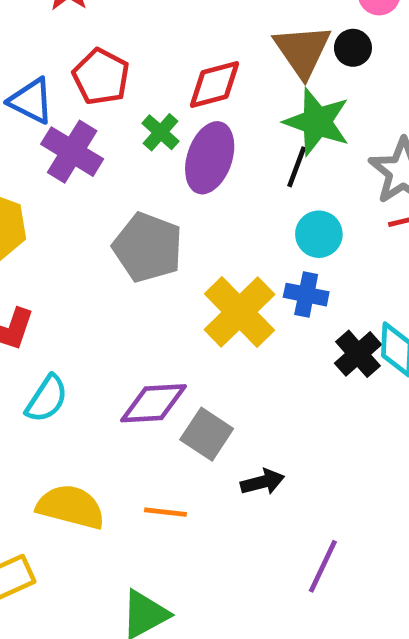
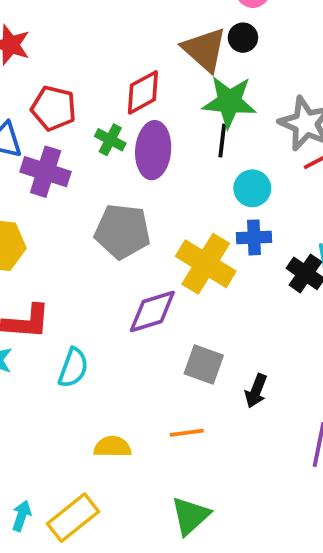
purple diamond: (153, 403) -> (152, 311), moved
black arrow: (262, 482) -> (256, 391), turned 140
yellow semicircle: (71, 507) -> (112, 447), size x0.7

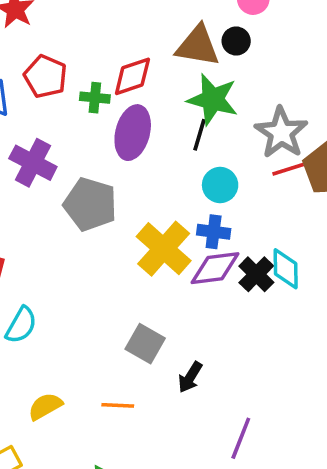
brown triangle: (204, 50) -> (198, 46), turned -42
green cross: (110, 140) -> (95, 98), moved, turned -32
purple cross: (46, 172) -> (33, 163), moved
purple diamond: (152, 311) -> (215, 268), moved
yellow semicircle: (112, 447) -> (45, 406), turned -40

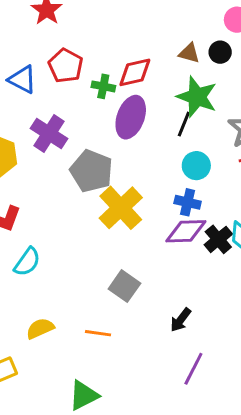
brown triangle: (198, 46) -> (189, 53), size x0.6
yellow cross: (164, 249) -> (121, 208), moved
black arrow: (190, 377) -> (181, 320), moved

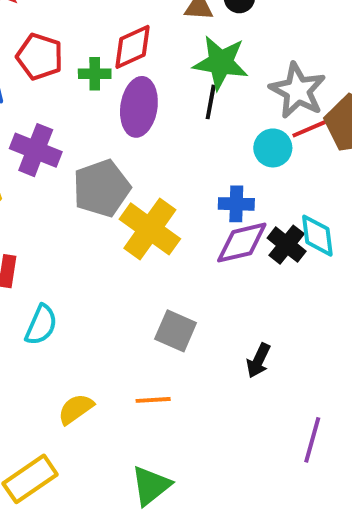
cyan circle: (196, 166) -> (273, 148), moved
gray pentagon: (91, 171) -> (101, 188), turned -30
purple line: (193, 369) -> (312, 440), moved

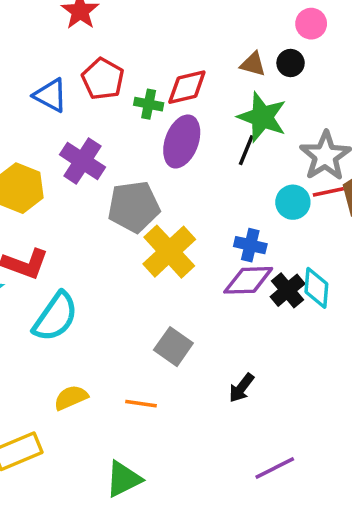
cyan semicircle: (41, 325) -> (55, 317), size x1.4
purple line: (312, 440) -> (275, 468), turned 36

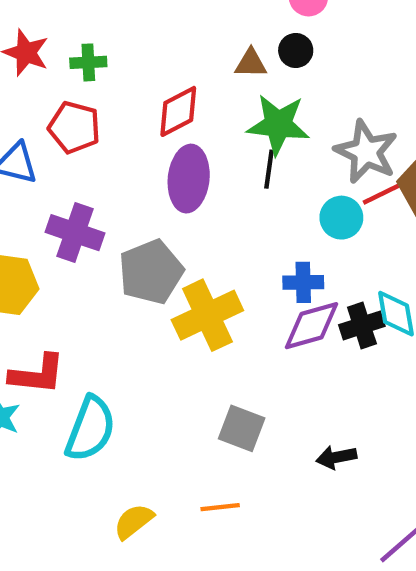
green cross: (149, 104) -> (88, 62), moved
yellow cross: (169, 252) -> (207, 315), turned 32
black cross: (288, 290) -> (362, 325), turned 36
black arrow: (241, 388) -> (336, 457), turned 56

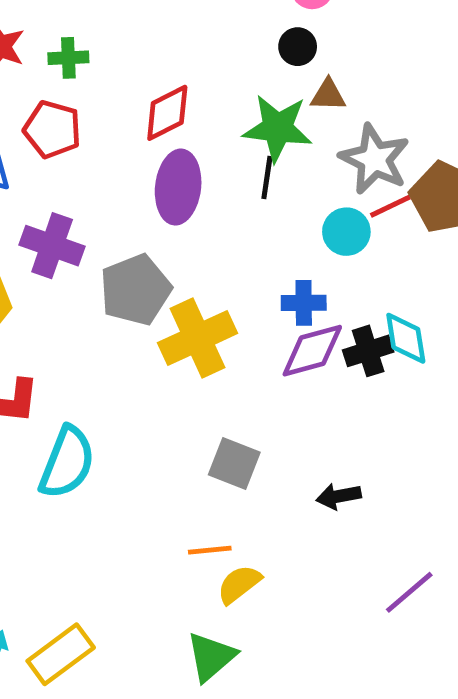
brown triangle: (251, 63) -> (328, 95), moved
yellow semicircle: (134, 521) -> (239, 584), moved

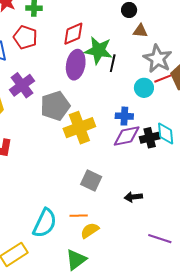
green star: (278, 128) -> (99, 50), moved
purple cross: (52, 246) -> (22, 85), turned 30
cyan semicircle: (67, 462) -> (45, 223), moved
purple line: (409, 592) -> (160, 239), turned 55

